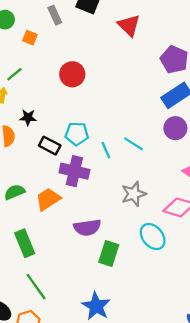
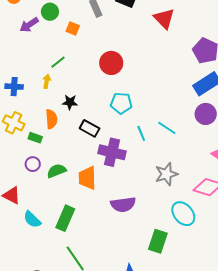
cyan pentagon: (77, 134) -> (121, 103), moved
orange trapezoid: (48, 199) -> (87, 178), turned -60
green rectangle: (25, 243) -> (65, 218), turned 45
green rectangle: (109, 253) -> (158, 241), moved

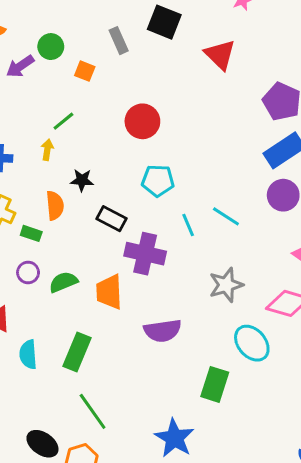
cyan semicircle: (32, 219) -> (28, 354), turned 42

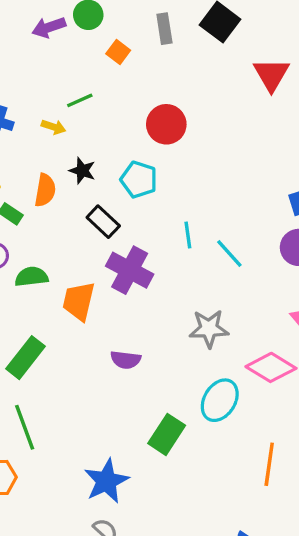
yellow arrow: (47, 150) -> (53, 127), turned 84
cyan pentagon: (158, 181) -> (139, 180), moved
cyan line: (188, 225) -> (188, 235), moved
purple semicircle: (163, 331) -> (126, 360), size x0.7
cyan ellipse: (252, 343) -> (220, 400), turned 57

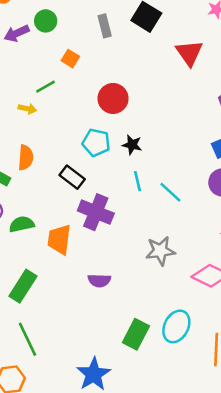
orange square: (118, 52) -> (70, 59), moved
black star: (82, 171) -> (132, 145), moved
cyan ellipse: (220, 400) -> (176, 326), moved

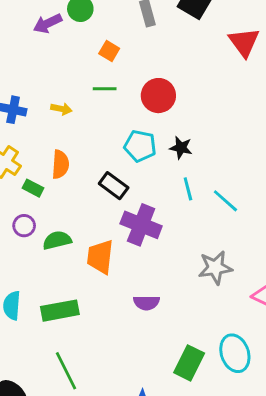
green line: (45, 87) -> (105, 89), moved, turned 30
green rectangle: (23, 286) -> (60, 311), turned 48
cyan ellipse: (176, 326) -> (235, 353), turned -44

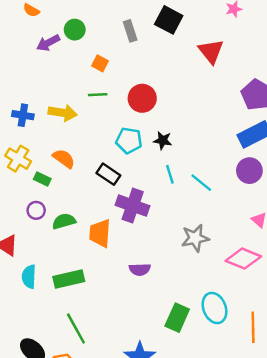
yellow arrow: (61, 109) -> (63, 113), size x1.6
orange semicircle: (60, 164) -> (64, 159), turned -55

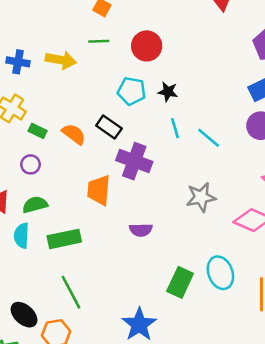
orange semicircle: (64, 159) -> (74, 134), moved
green semicircle: (64, 221) -> (35, 205), moved

